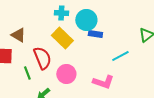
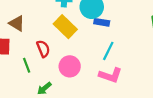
cyan line: (120, 56) -> (108, 51), moved, turned -36
red semicircle: (42, 58) -> (43, 49), size x0.7

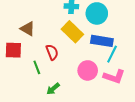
blue rectangle: (102, 22) -> (102, 41), moved, size x1.5
pink circle: (70, 66) -> (88, 70), moved

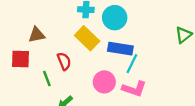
brown triangle: (28, 29) -> (37, 35), turned -42

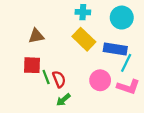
cyan circle: (115, 18) -> (122, 18), moved
red square: (20, 59) -> (32, 65), moved
red semicircle: (64, 61) -> (59, 79), moved

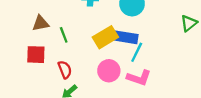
yellow rectangle: (84, 39) -> (105, 37), moved, turned -75
green line: (46, 77) -> (64, 35), moved

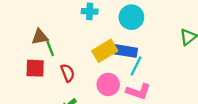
green line: (64, 35) -> (50, 48), moved
red semicircle: (65, 70) -> (68, 73), moved

